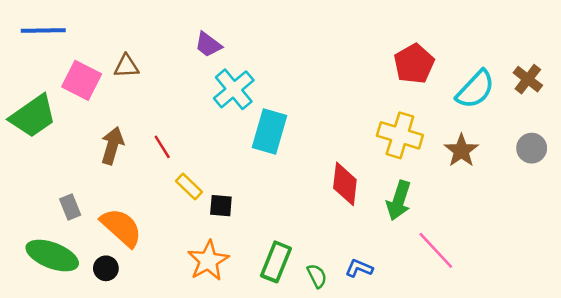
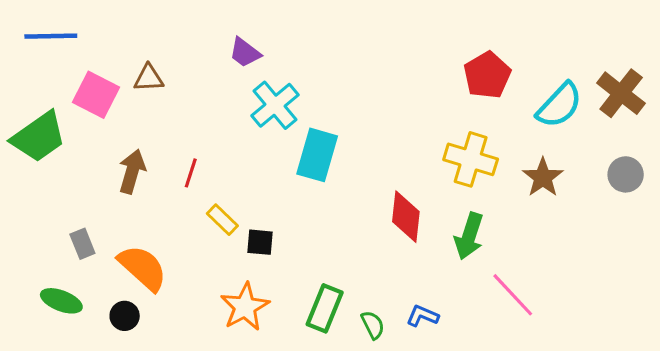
brown cross: (528, 79) -> (621, 93), size x1.4
red line: (162, 147) -> (191, 173), turned 50
green ellipse: (52, 256) -> (61, 301), size x0.7

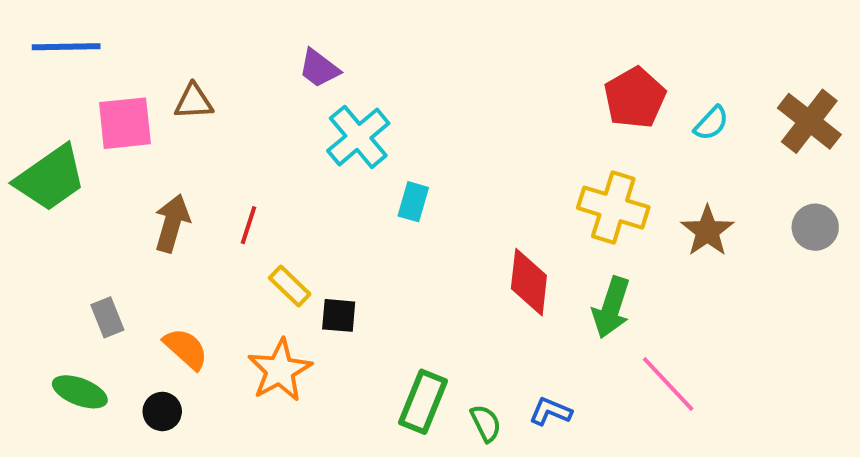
pink square: (96, 95) -> (125, 123), turned -33
cyan semicircle: (559, 105) -> (711, 123), moved, size x0.6
cyan rectangle: (317, 155) -> (413, 202), size x0.6
orange semicircle: (143, 268) -> (186, 349), size x0.7
orange star: (245, 307) -> (280, 370), moved

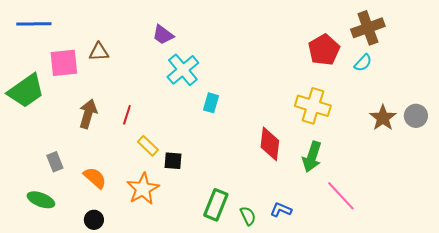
brown cross: (809, 121) -> (368, 28), moved, turned 32
brown star: (707, 231) -> (383, 118), moved
black circle: (162, 411) -> (94, 220), moved

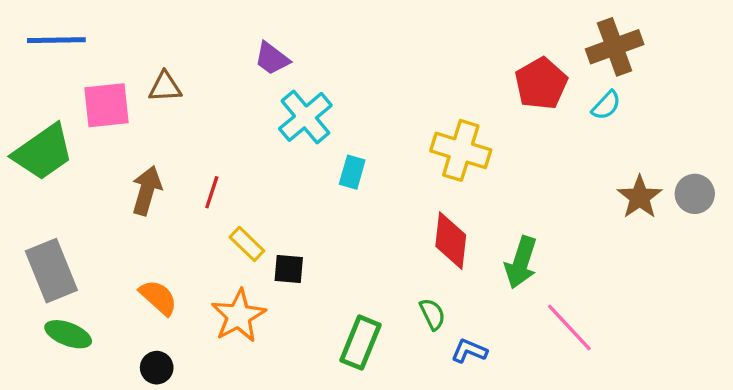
yellow cross: (313, 106) -> (461, 150), moved
gray rectangle: (55, 162) -> (51, 271), moved, size x1.8
green semicircle: (248, 216) -> (432, 314), moved

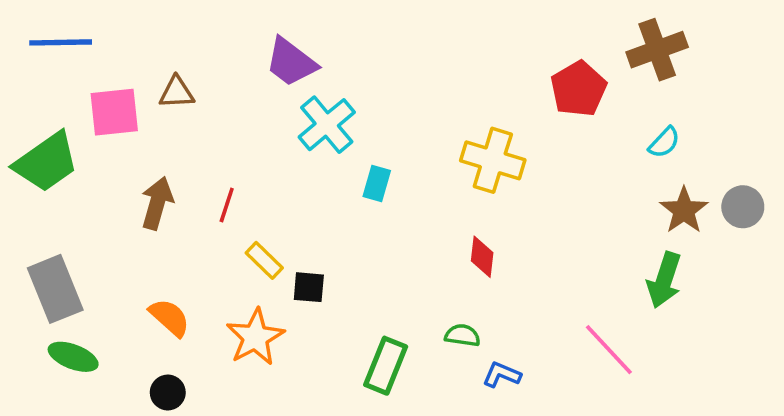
purple trapezoid: (272, 58) -> (291, 62), size x1.4
cyan semicircle: (606, 105) -> (664, 142), moved
red diamond: (451, 241) -> (482, 257), size x0.7
green arrow: (521, 262) -> (664, 280), moved
green semicircle: (432, 314) -> (462, 335), turned -56

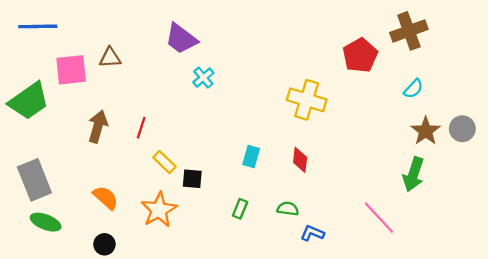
cyan cross: (327, 125) -> (203, 78), size x0.6
cyan rectangle: (377, 184) -> (251, 157), moved
green rectangle: (386, 366) -> (240, 209), moved, size x0.6

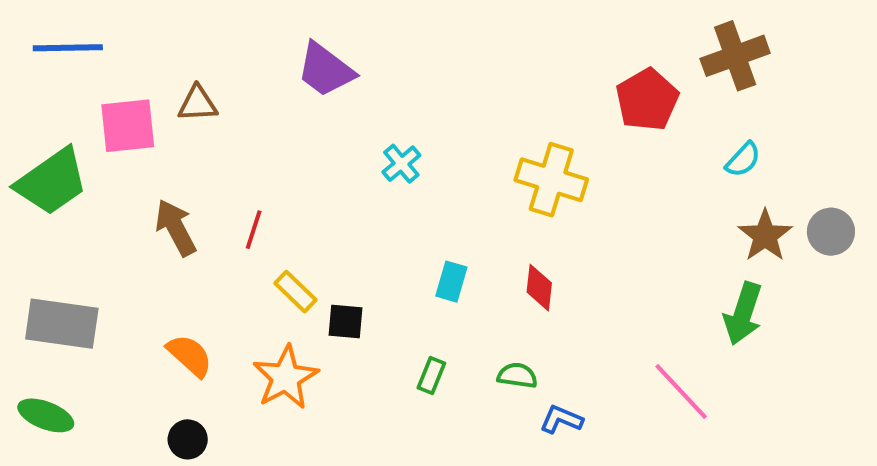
cyan cross: (203, 78) -> (401, 164), moved
brown arrow: (98, 127) -> (176, 228), turned -44
gray rectangle: (34, 180) -> (62, 324), turned -60
green ellipse: (46, 222) -> (46, 415), moved

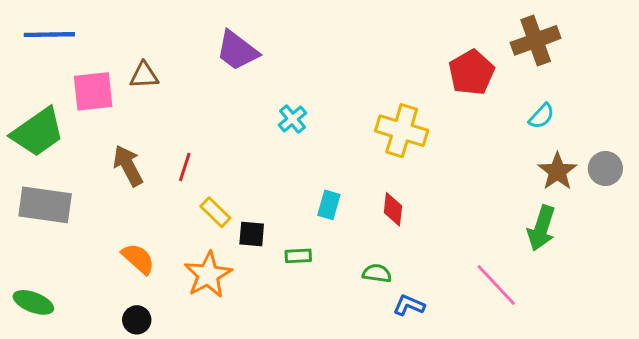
gray rectangle: (62, 324) -> (45, 205), moved
green rectangle: (431, 375) -> (298, 256), moved, turned 65

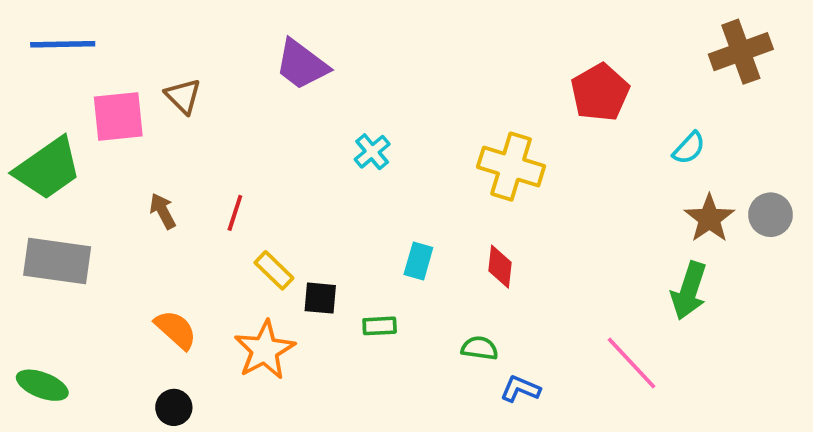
brown cross: (536, 40) -> (741, 52), moved
brown triangle: (144, 75) -> (183, 96), turned 48
brown arrow: (128, 166) -> (163, 211), size x0.7

